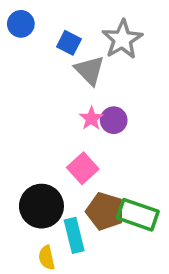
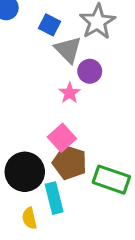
purple circle: (114, 120) -> (90, 71), moved
brown pentagon: (105, 211) -> (70, 163), moved

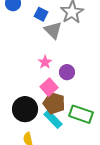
purple circle: (90, 71) -> (67, 72), moved
pink star: (70, 93) -> (45, 62), moved
cyan rectangle: (54, 198) -> (53, 119), moved, turned -30

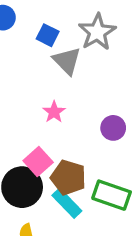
purple circle: (67, 72) -> (113, 128), moved
pink square: (49, 87) -> (38, 162), moved

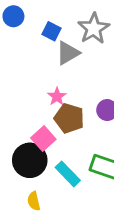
gray triangle: (67, 61) -> (68, 53), turned 45
brown pentagon: (68, 177) -> (69, 118), moved

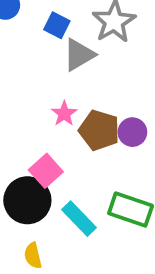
brown pentagon: (69, 118) -> (99, 130), moved

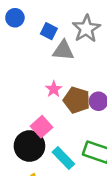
gray triangle: (79, 55) -> (63, 50), turned 35

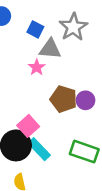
pink star: (54, 89) -> (37, 67), moved
cyan rectangle: (63, 158) -> (39, 149), moved

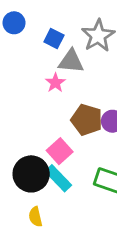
pink square: (28, 126) -> (60, 151), moved

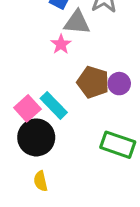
pink square: (60, 151) -> (27, 108), moved
cyan rectangle: (58, 178) -> (54, 105), moved

